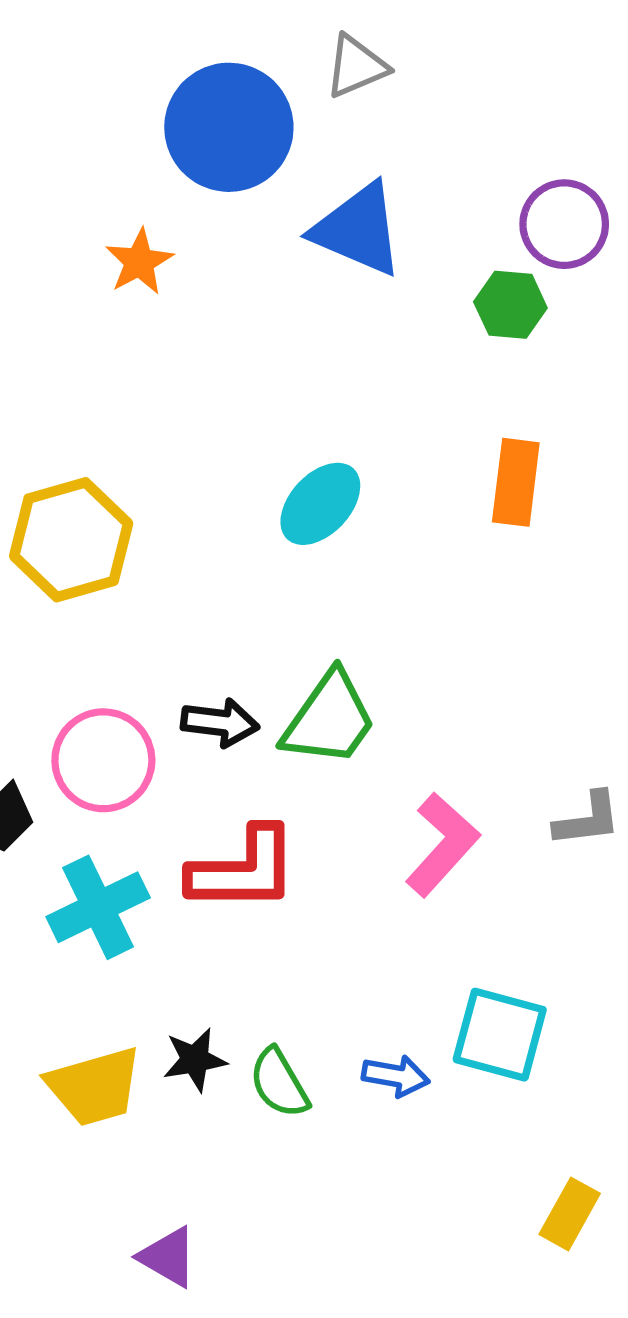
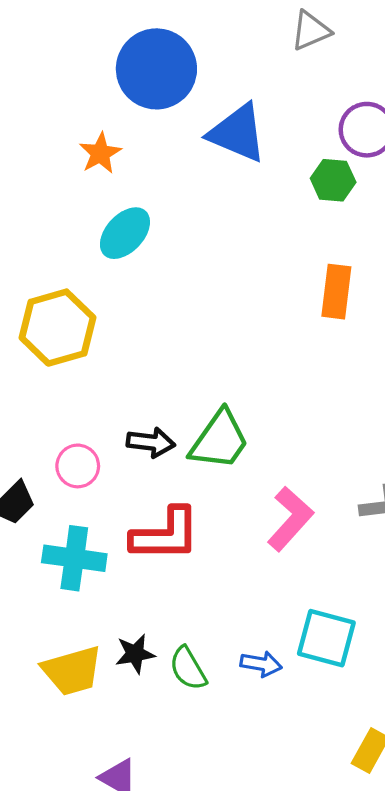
gray triangle: (356, 66) -> (311, 31), moved
cyan ellipse: (320, 504) -> (125, 233), moved
pink circle: (103, 760) -> (78, 466), size x0.7
cyan cross: (98, 907) -> (74, 558), turned 34

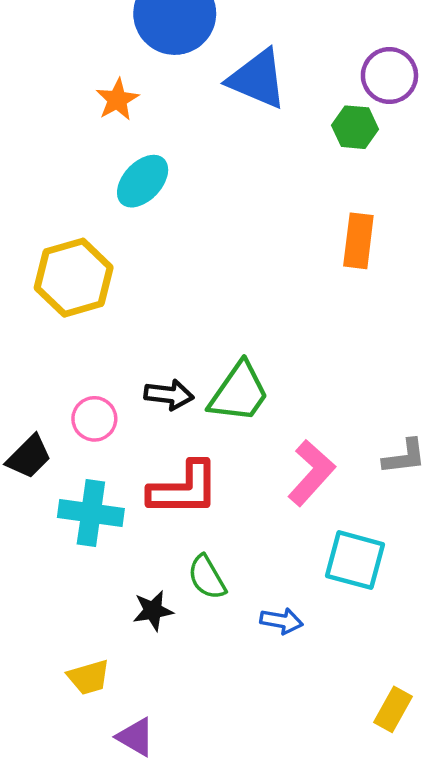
cyan square: (326, 638) -> (355, 560), moved
green semicircle: (188, 668) -> (207, 577), moved
yellow trapezoid: (72, 671) -> (89, 677), moved, size x0.7

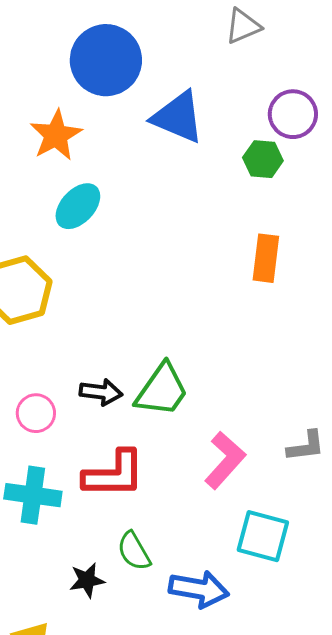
orange star: (117, 100) -> (56, 135), size x1.4
blue arrow: (282, 621) -> (199, 589), size x1.6

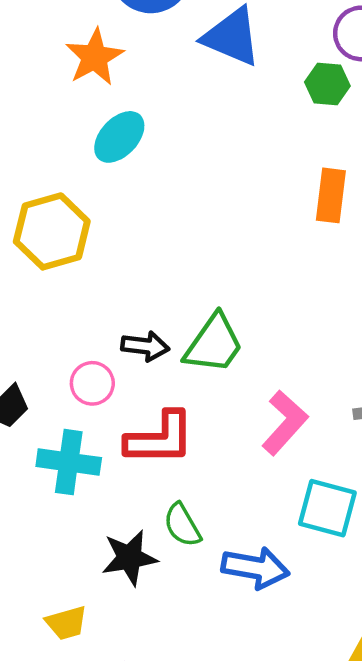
pink circle: (36, 413) -> (92, 383), moved
black star: (87, 580) -> (129, 558), size x1.4

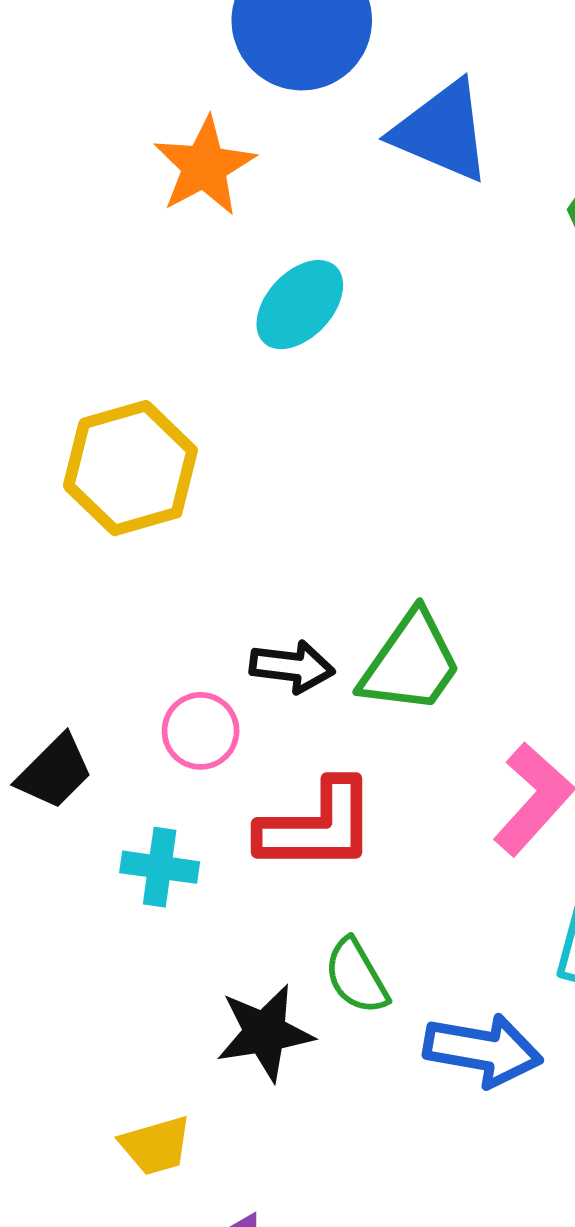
cyan ellipse: (119, 137) -> (300, 305), moved
cyan cross: (69, 462) -> (160, 867), size x0.7

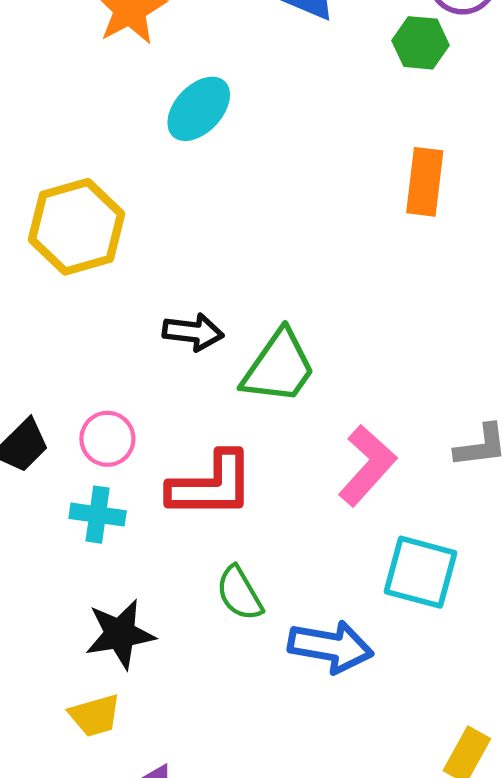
black arrow: (292, 667) -> (193, 332), moved
pink circle: (201, 731) -> (107, 439), moved
black star: (265, 1033) -> (120, 634), moved

